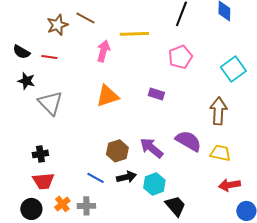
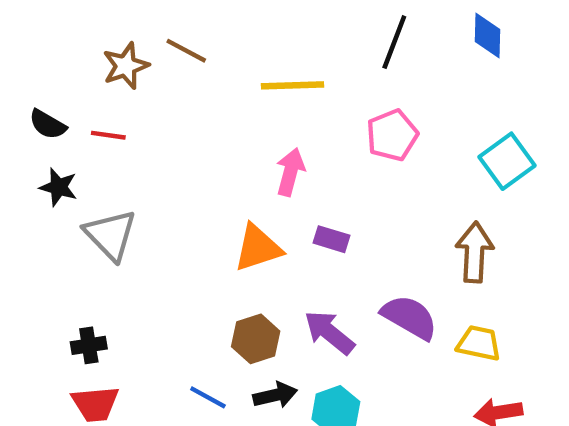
pink arrow: (103, 51) -> (290, 172), moved
purple rectangle: (156, 94) -> (331, 239), moved
orange triangle: (107, 96) -> (258, 248), moved

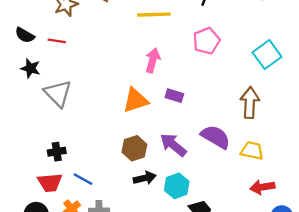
black cross: (89, 345) -> (57, 152), moved
blue line: (208, 397) -> (83, 179), moved

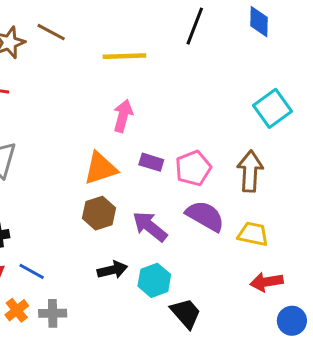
pink pentagon: (206, 41) -> (193, 168), moved
brown hexagon: (134, 148) -> (99, 213), moved

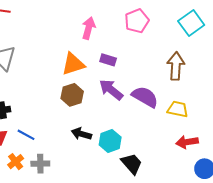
pink pentagon: (193, 168) -> (137, 21), moved
purple arrow: (150, 227) -> (111, 90), moved
black arrow: (112, 270) -> (81, 134), turned -150

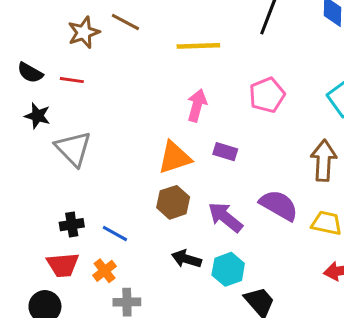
purple arrow: (111, 90) -> (225, 217), moved
blue line: (26, 135) -> (115, 234), moved
orange cross: (16, 162) -> (105, 271), moved

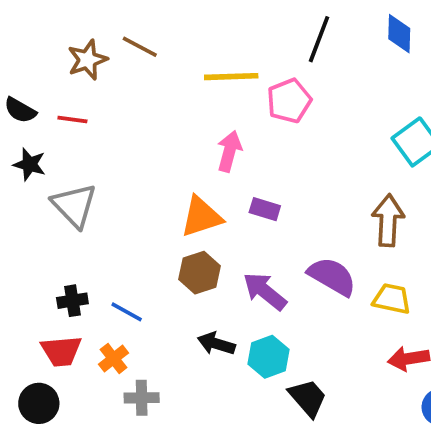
pink pentagon: (267, 95) -> (289, 101), moved

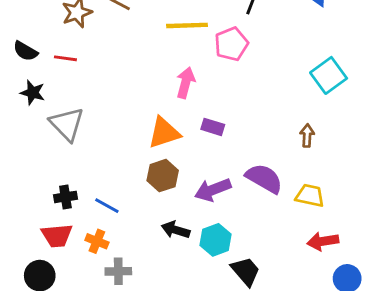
brown arrow: (388, 220) -> (307, 135), size x0.6
purple arrow: (265, 291) -> (213, 190), turned -60
orange cross: (114, 359) -> (97, 241), turned -30

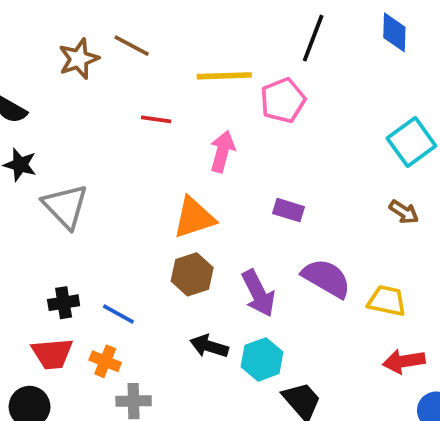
red line: (65, 58) -> (156, 119), moved
purple rectangle: (213, 127) -> (289, 210), moved
brown arrow: (307, 135) -> (404, 212), moved, turned 120
purple arrow: (213, 190) -> (258, 293), turned -96

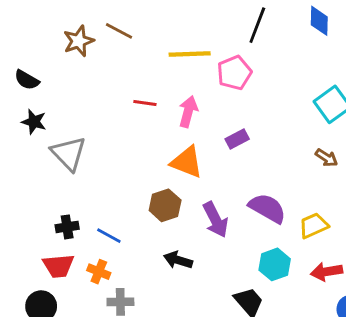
red line: (156, 119) -> (145, 103), moved
purple rectangle: (289, 210) -> (237, 139), moved, turned -45
orange triangle: (194, 218) -> (187, 162), moved, turned 39
yellow trapezoid: (387, 301) -> (314, 226), turned -36
cyan hexagon: (262, 359) -> (275, 264), moved

